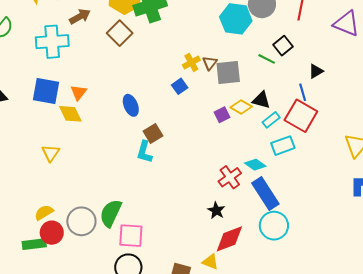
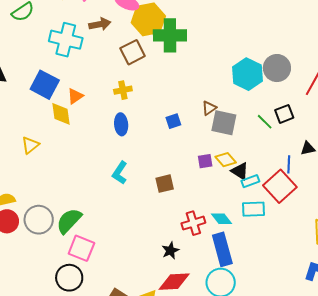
yellow cross: (191, 62) -> (123, 90), moved
black triangle: (261, 100) -> (240, 171), moved
brown square: (153, 134) -> (165, 184), moved

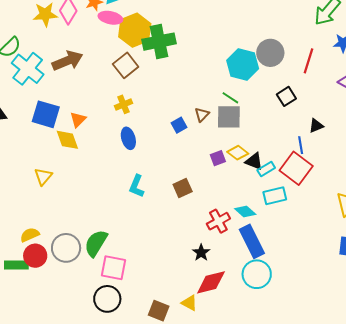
brown arrow: (100, 24) -> (67, 61), moved, size x1.4
cyan cross: (66, 40) -> (28, 69), moved, turned 36
brown triangle: (209, 108) -> (202, 115), moved
green line: (265, 122) -> (230, 98), moved

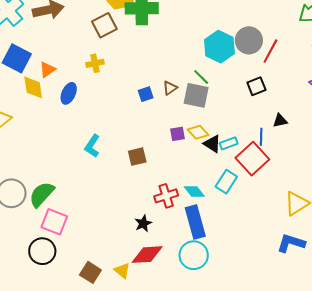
red line: (309, 61) -> (270, 51), moved
blue ellipse: (128, 138) -> (69, 93), moved, turned 30
cyan rectangle: (266, 169) -> (229, 143), moved
cyan rectangle: (275, 196) -> (226, 182), turned -55

